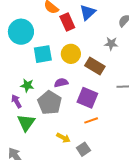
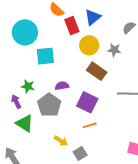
yellow circle: (71, 54) -> (89, 45), moved
green triangle: (26, 123) -> (25, 123), turned -36

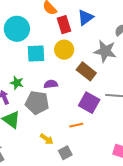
yellow circle: (89, 45) -> (64, 50), moved
gray star: (114, 50) -> (105, 51), size x1.6
purple square: (87, 102) -> (89, 103), moved
gray pentagon: (49, 105) -> (37, 103), turned -30

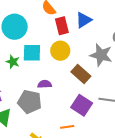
green star: (17, 83) -> (13, 62), moved

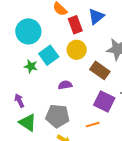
cyan square: (32, 53) -> (49, 55), turned -30
gray pentagon: (30, 102) -> (58, 116), moved

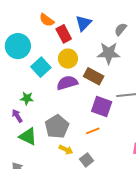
green star: (31, 66) -> (27, 98), moved
purple semicircle: (65, 85) -> (67, 83), moved, size x1.5
gray pentagon: (58, 116) -> (57, 127), turned -30

